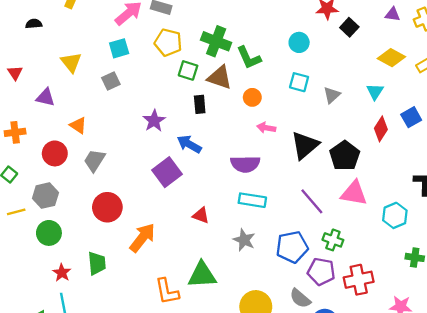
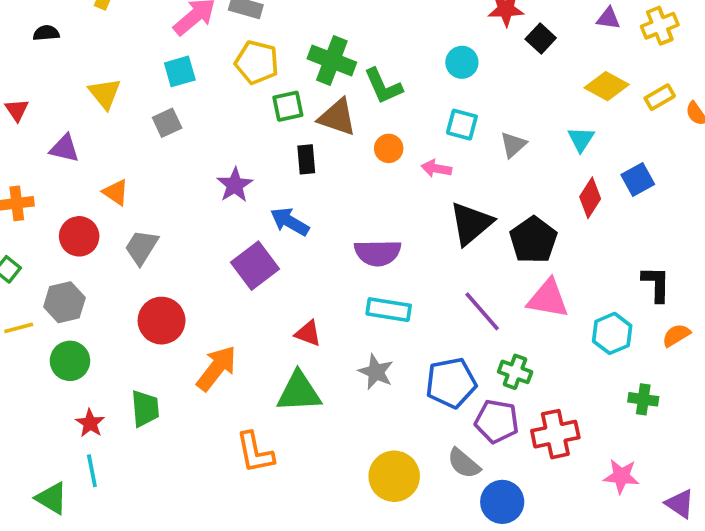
green square: (188, 70) -> (288, 106), turned -30
pink arrow: (266, 128) -> (436, 169), moved
green triangle: (202, 275) -> (299, 392), moved

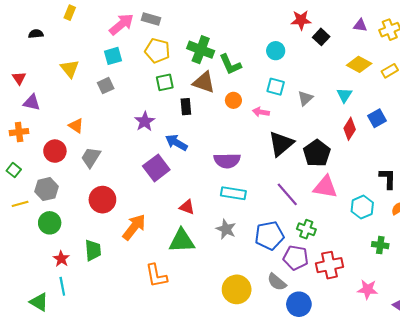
green square: (288, 106) -> (165, 82), moved
purple triangle: (64, 148) -> (32, 102), moved

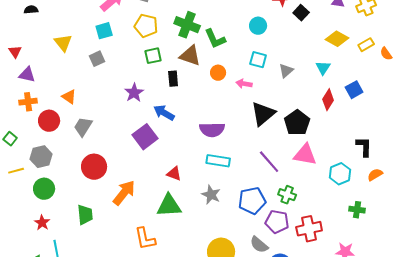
orange cross: (19, 132) -> (28, 102), moved
red star: (61, 259) -> (42, 223), moved

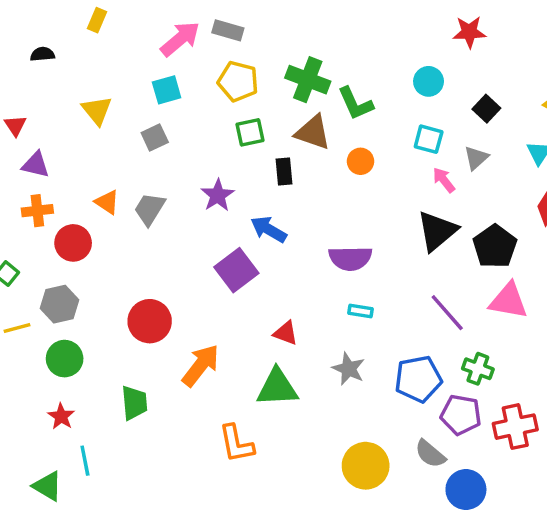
black square: (301, 13) -> (486, 109), moved
pink arrow: (244, 84) -> (444, 180), moved, turned 42
gray trapezoid: (83, 127) -> (150, 209), moved
cyan rectangle: (218, 161) -> (360, 311), size x0.6

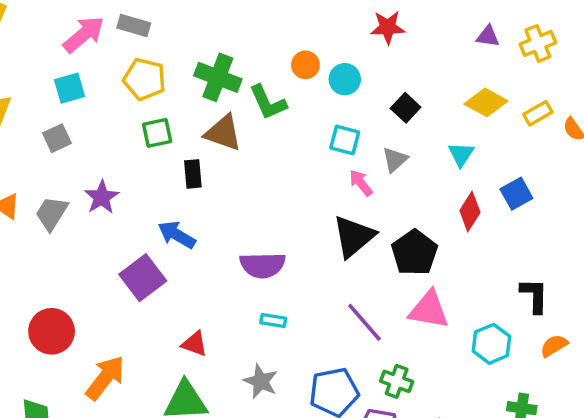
orange circle: (360, 161) -> (305, 65), moved
purple star: (218, 195) -> (102, 197), moved

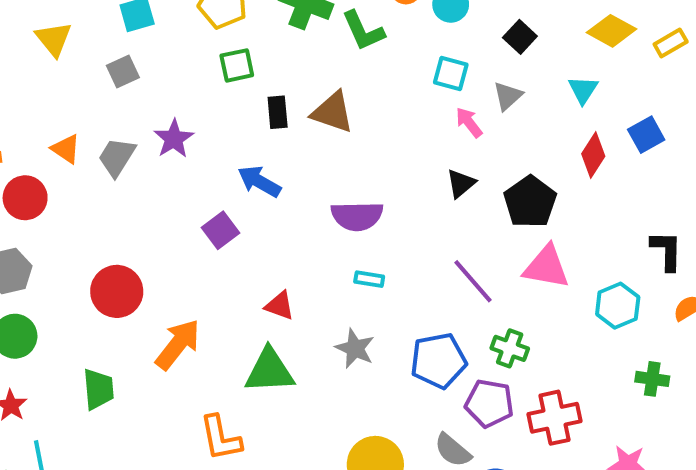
brown triangle: (223, 133) -> (333, 112), moved
black triangle: (354, 237) -> (461, 183), size x0.6
purple square: (143, 278) -> (221, 230), size x0.7

